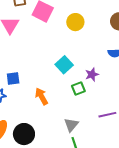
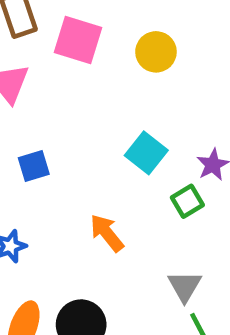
blue square: (13, 78) -> (34, 166), moved

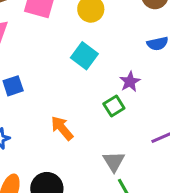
cyan square: (146, 153) -> (84, 56), moved

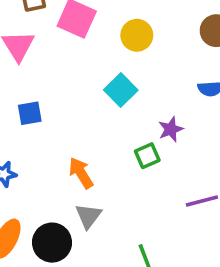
gray triangle: (114, 161) -> (88, 216), moved

